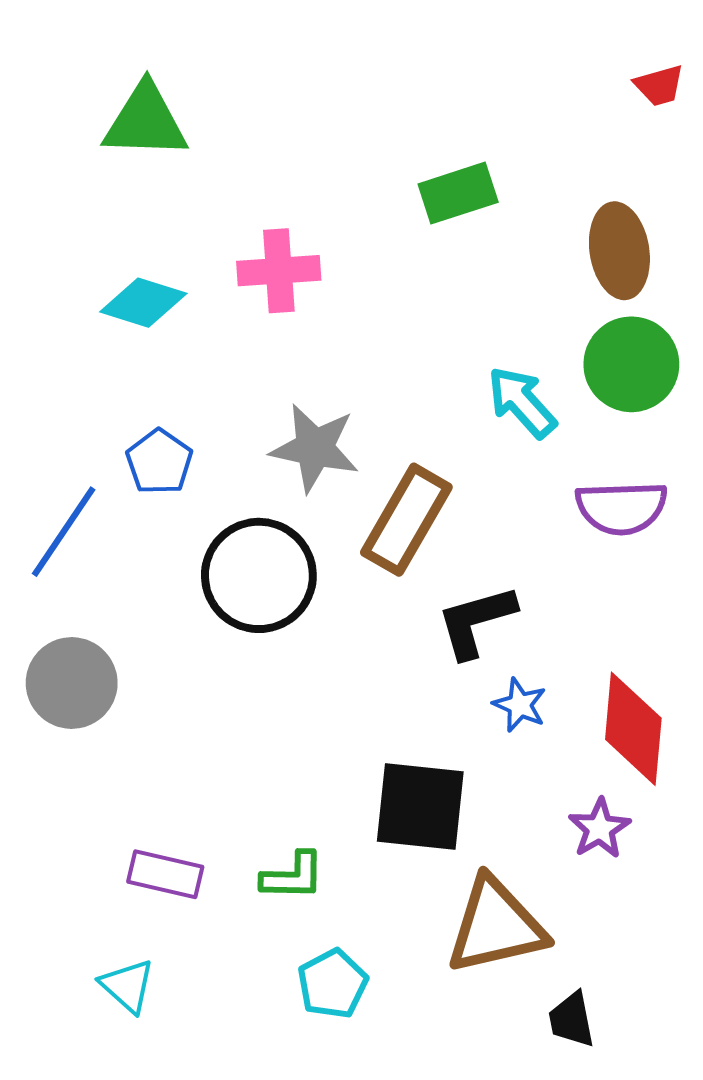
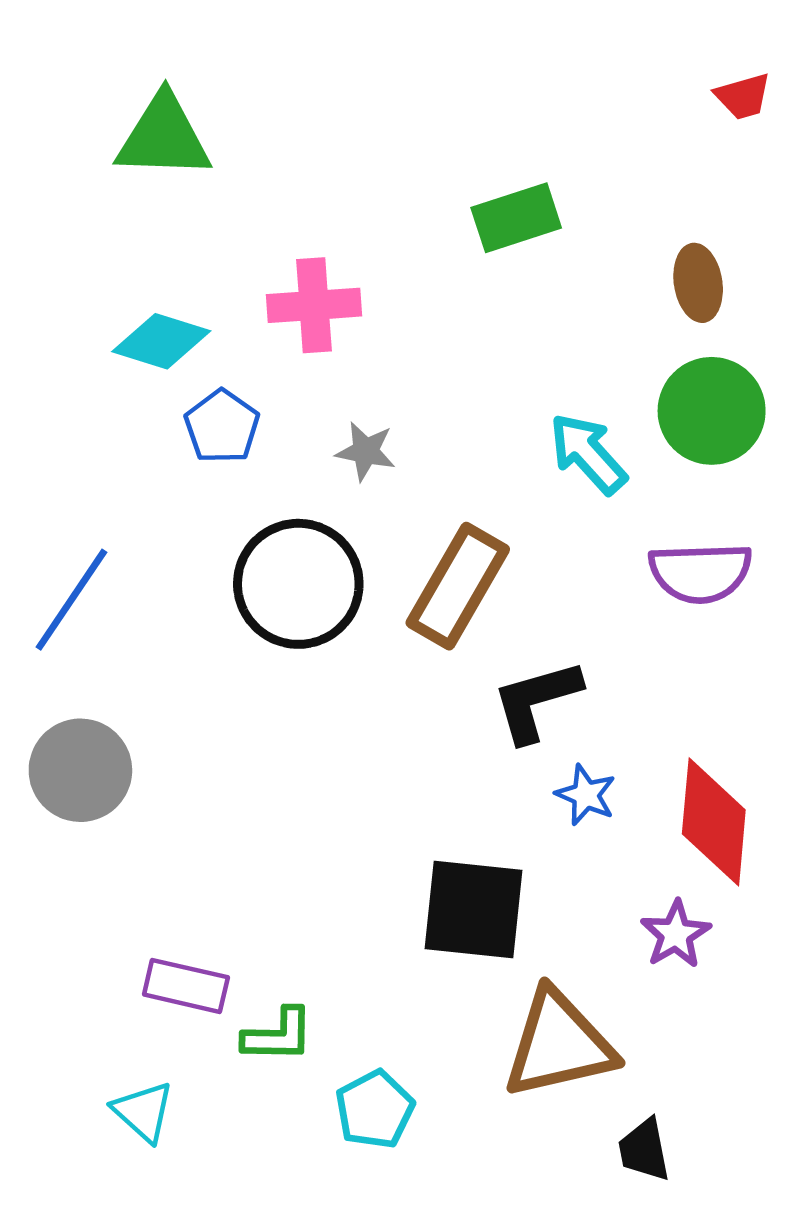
brown ellipse: (619, 251) -> (698, 283), size x0.7
gray star: (315, 448) -> (366, 451), moved, size x0.6
blue pentagon: (159, 462) -> (222, 427), moved
black circle: (259, 575) -> (298, 584), moved
green L-shape: (293, 876) -> (278, 1035), moved

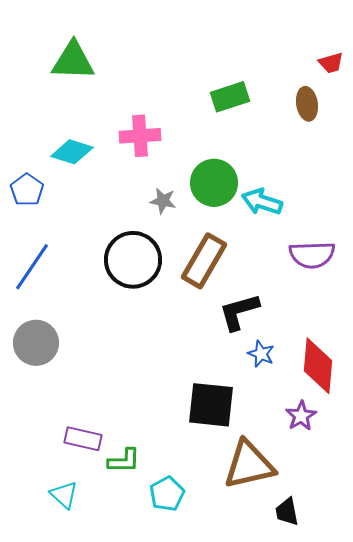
red trapezoid: (743, 96) -> (331, 63), moved
brown ellipse: (698, 283) -> (307, 104), moved
green circle: (712, 411) -> (214, 183), moved
blue pentagon: (222, 427) -> (27, 190), moved
cyan arrow: (588, 454) -> (262, 202), turned -30

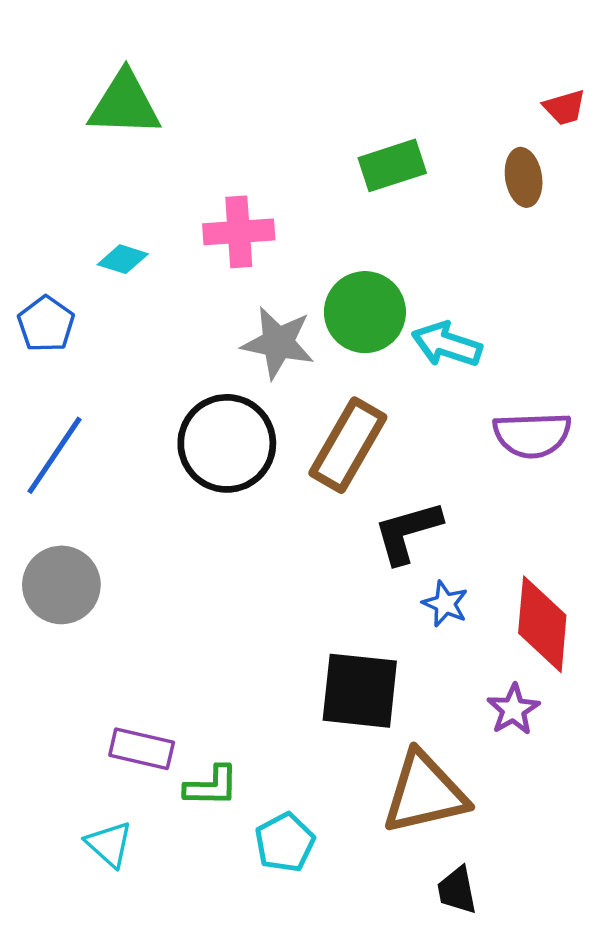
cyan diamond: (72, 152) -> (123, 259), size x0.7
gray star: (163, 201) -> (278, 343), size x1.6
black trapezoid: (287, 512) -> (457, 890), moved

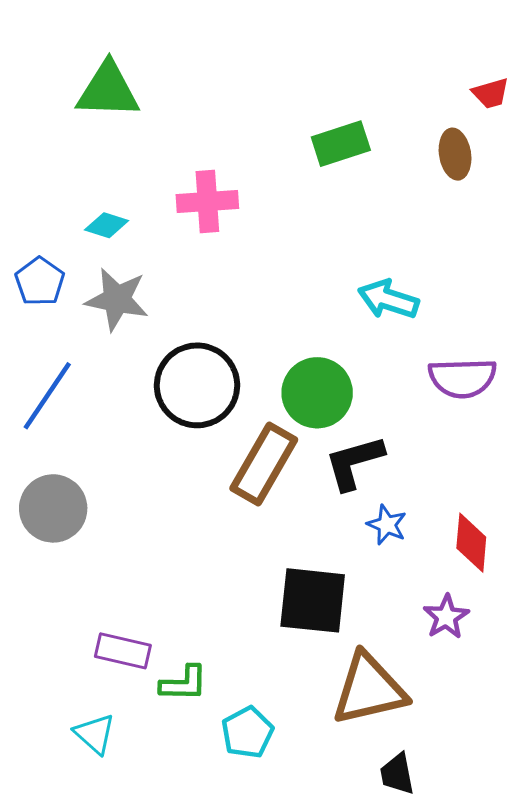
green circle: (365, 312) -> (317, 393), moved
gray star: (278, 343) -> (117, 299), moved
brown rectangle: (348, 445) -> (264, 464), moved
red diamond: (542, 624) -> (471, 543), size x0.7

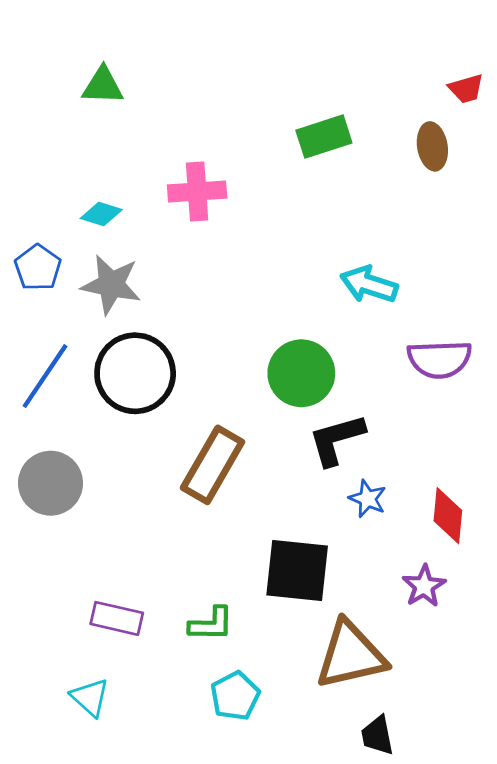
green triangle: (108, 90) -> (103, 86), size x0.7
black circle: (197, 385) -> (135, 373), moved
brown rectangle: (264, 464) -> (213, 465), moved
green L-shape: (184, 683) -> (211, 624), moved

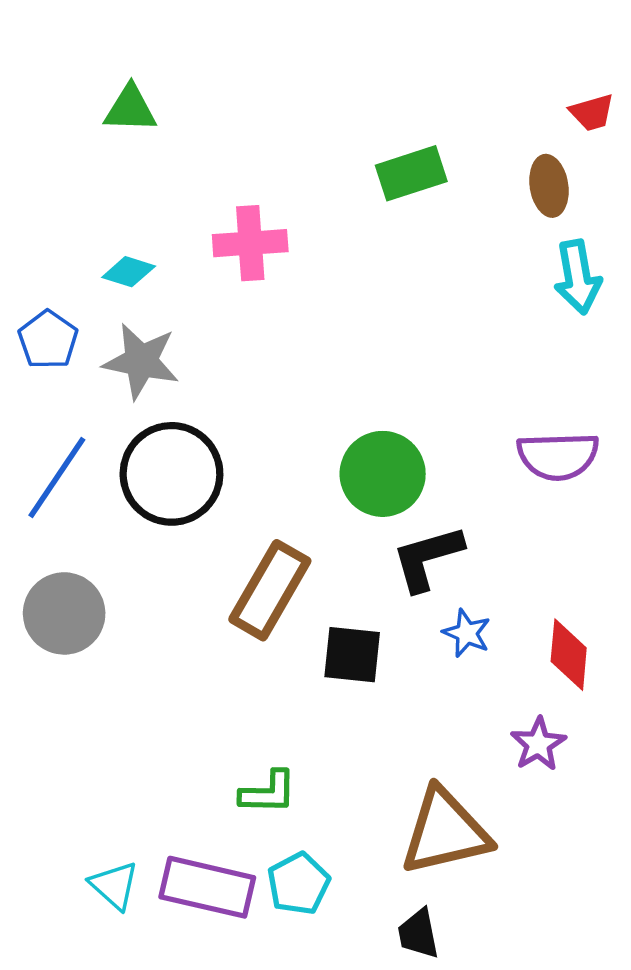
cyan arrow: (369, 284) -> (578, 277), moved, turned -118
black square: (297, 571) -> (352, 655), moved, size x0.7
purple rectangle: (117, 618) -> (207, 887), moved, size x1.4
black trapezoid: (377, 735) -> (418, 934), moved

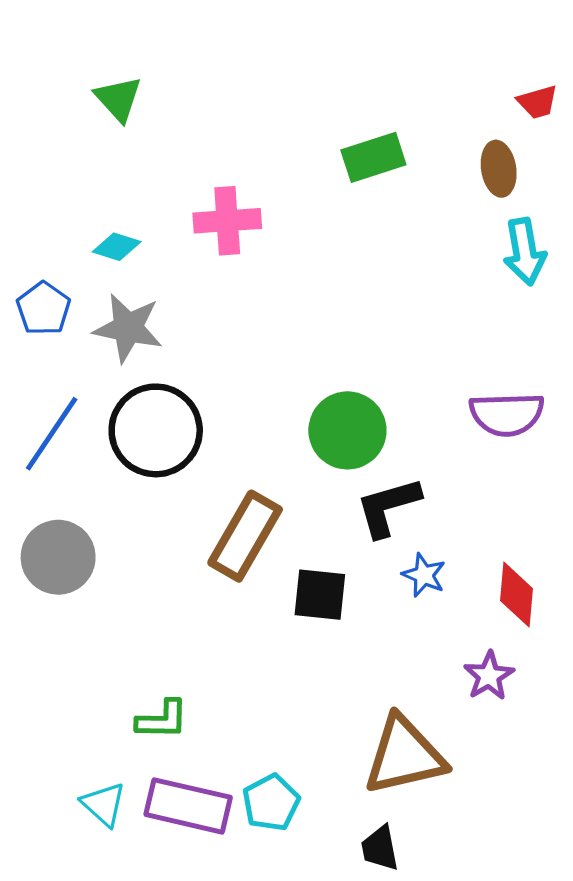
green triangle: (130, 109) -> (118, 99), turned 46
green L-shape: (268, 792) -> (162, 720), moved

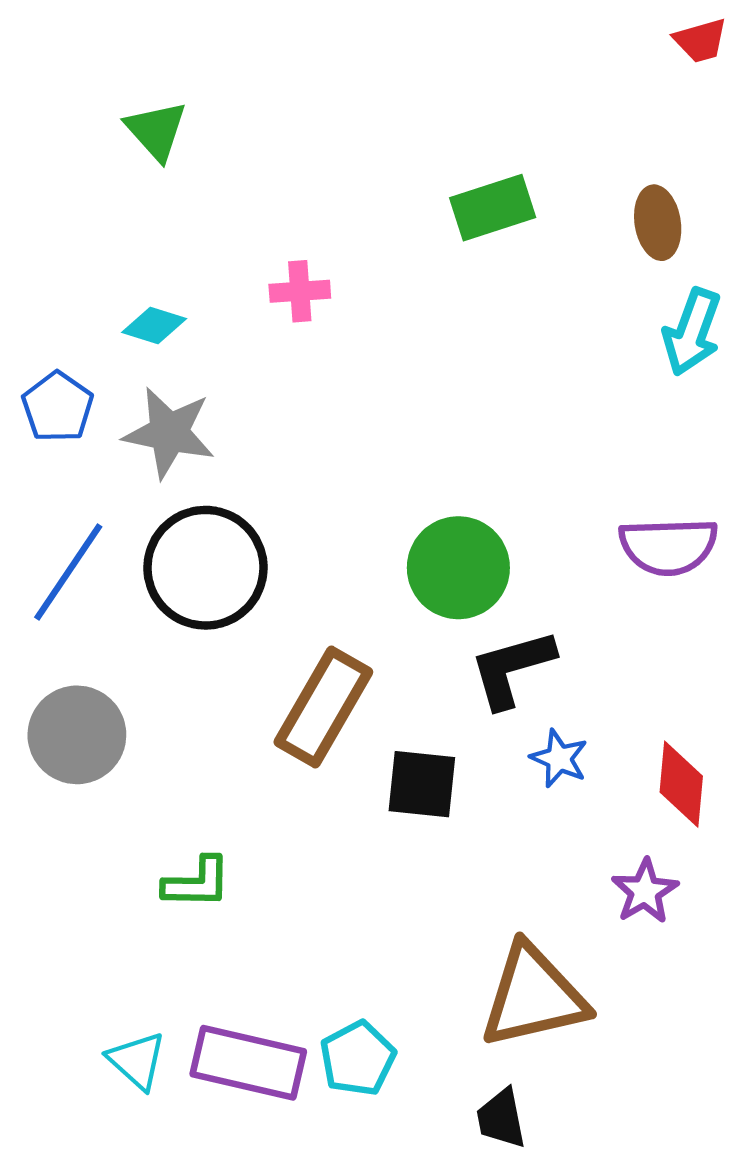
red trapezoid: (538, 102) -> (701, 41), moved
pink cross: (227, 221) -> (300, 291), size x0.7
cyan arrow: (525, 252) -> (692, 332), turned 30
green L-shape: (162, 720) -> (197, 883), moved

